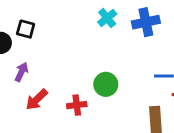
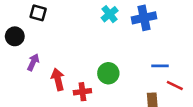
black square: (26, 29) -> (38, 13), moved
red arrow: (37, 100) -> (58, 79), moved, turned 120

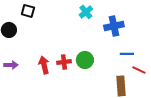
blue cross: (144, 18) -> (114, 26), moved
purple arrow: (33, 62) -> (11, 65), moved, turned 64
red cross: (82, 92) -> (64, 62), moved

